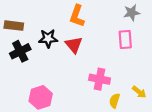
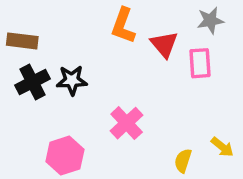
black star: (48, 38) -> (72, 80), moved
red triangle: (74, 45) -> (164, 44), moved
pink cross: (100, 79) -> (127, 123), moved, turned 36

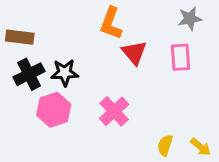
red triangle: (164, 44) -> (134, 53), moved
yellow arrow: (222, 147) -> (201, 147), moved
pink hexagon: (65, 156) -> (54, 110), moved

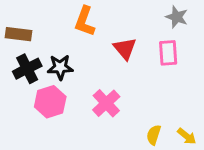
gray star: (190, 19) -> (177, 17), turned 30
orange L-shape: (111, 23) -> (85, 21), moved

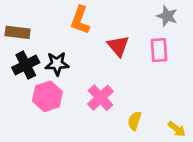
yellow semicircle: (154, 135) -> (135, 121), moved

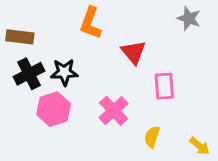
pink rectangle: (159, 50) -> (164, 86), moved

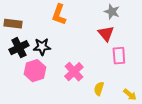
gray star: (189, 18) -> (112, 12), moved
red triangle: (134, 52) -> (106, 34), moved
pink rectangle: (164, 86) -> (119, 56), moved

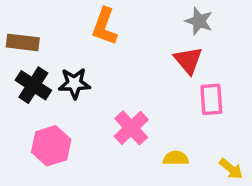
black cross: (19, 48) -> (33, 85), turned -30
pink hexagon: (35, 71) -> (51, 146), moved
yellow semicircle: (99, 89) -> (176, 158), turned 72

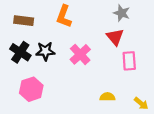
brown rectangle: (23, 42) -> (24, 21), moved
pink cross: (131, 128) -> (80, 54), moved

